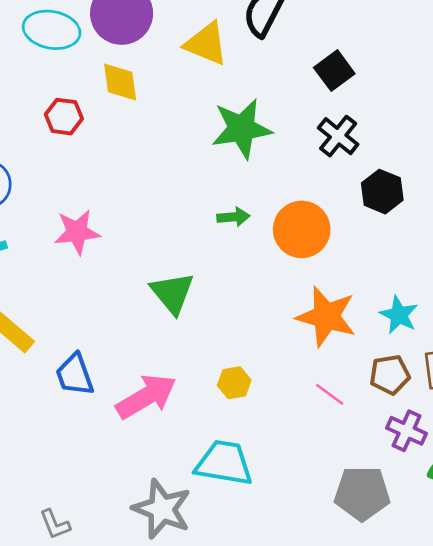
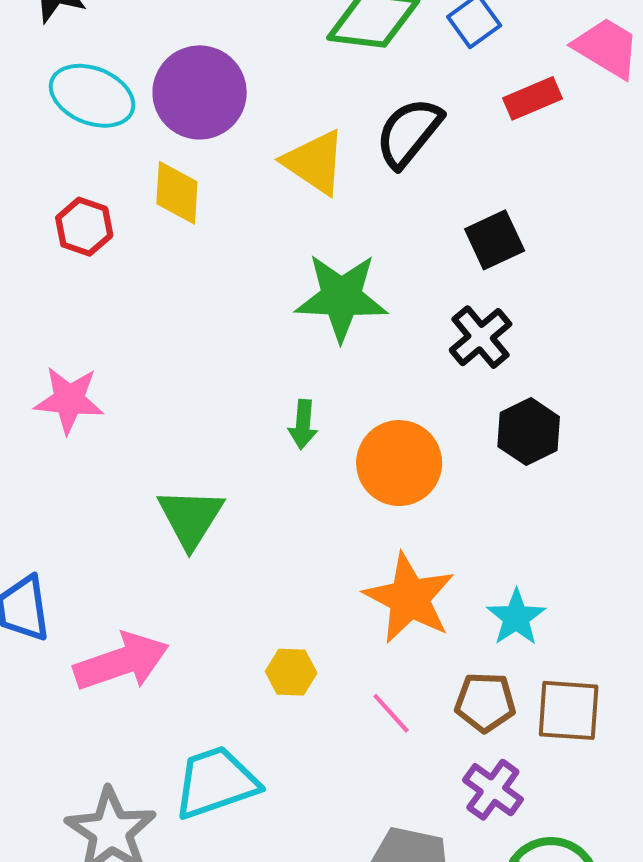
green arrow: (234, 217) -> (303, 424), turned 88
yellow hexagon: (234, 383) -> (291, 672), moved
cyan trapezoid: (224, 463) -> (216, 782), turned -40

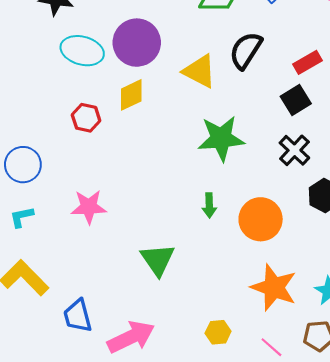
red rectangle: (533, 98) -> (307, 62), moved
yellow diamond: (177, 193) -> (131, 95), turned 68

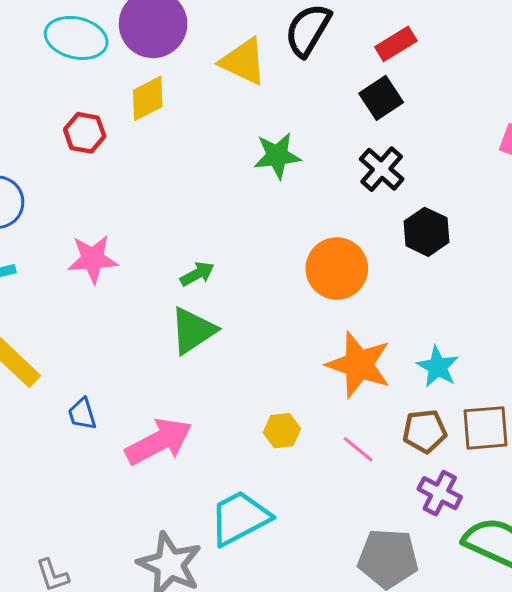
green star: (221, 138) -> (277, 156), size x0.7
green arrow: (209, 205) -> (197, 274), moved, turned -115
green triangle: (158, 260) -> (193, 331), turned 33
blue trapezoid: (78, 316) -> (82, 414), size x0.7

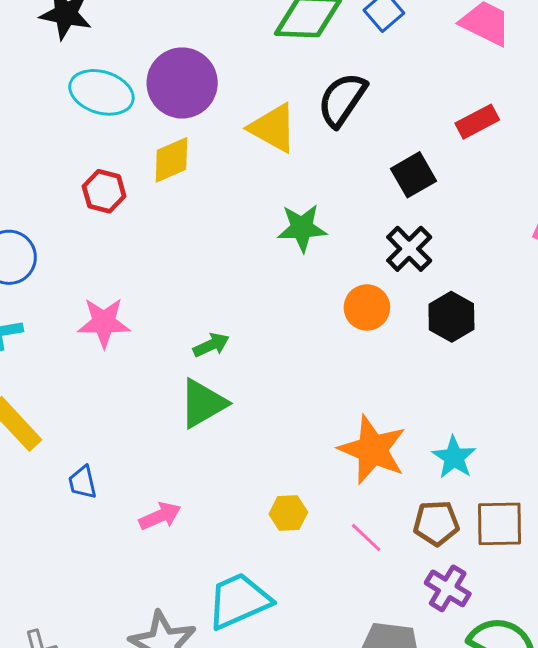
red rectangle: (396, 44) -> (477, 122), moved
orange circle: (337, 269) -> (367, 307), moved, size x0.7
pink arrow: (159, 441) -> (160, 516), size x0.6

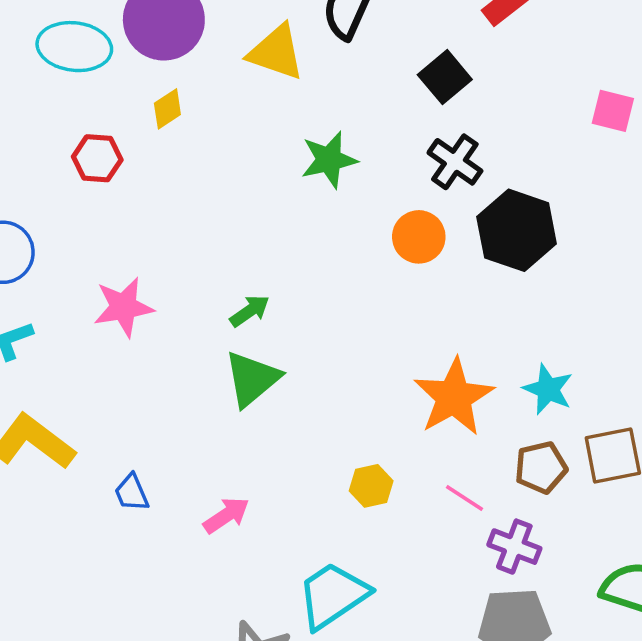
yellow diamond: (172, 160) -> (167, 109), size x0.7
black hexagon: (451, 317) -> (517, 230), size x1.4
orange star: (372, 450) -> (454, 397), turned 30
purple cross: (448, 588) -> (514, 547), moved

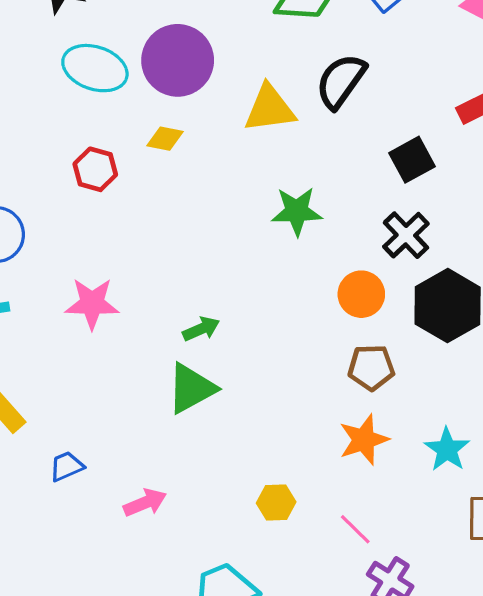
yellow triangle: (276, 52) -> (270, 109), turned -38
yellow diamond: (167, 109) -> (165, 139), turned 33
orange star: (454, 397) -> (364, 440), size x0.7
brown pentagon: (541, 467) -> (371, 367), moved
blue trapezoid: (132, 493) -> (67, 466), turned 78

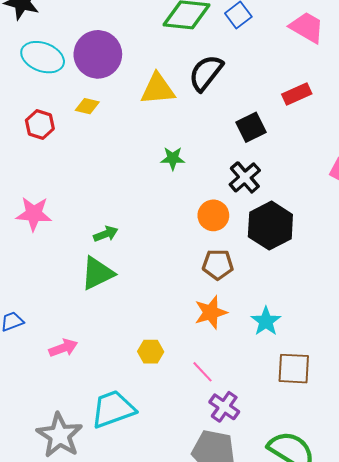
green star: (297, 211) -> (173, 158), size x0.7

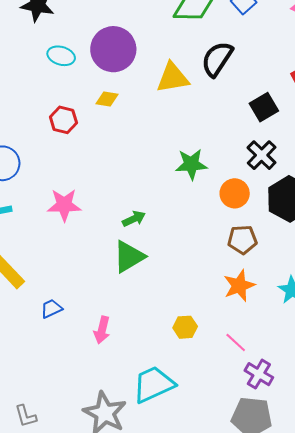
cyan ellipse: (43, 57) -> (61, 56), size x0.7
green star: (173, 158) -> (191, 164), moved, size x1.4
pink arrow: (63, 348) -> (102, 330), turned 128

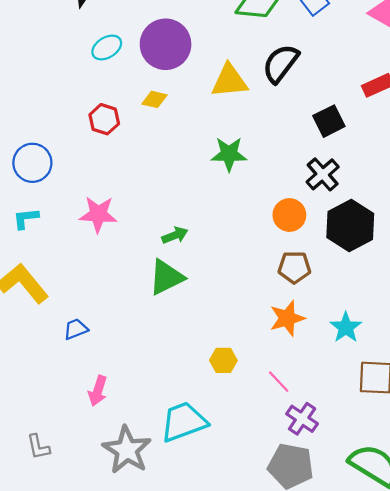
cyan ellipse: (61, 56) -> (107, 47), turned -52
green star: (191, 164) -> (229, 154), moved
pink arrow: (102, 330) -> (98, 391), moved

